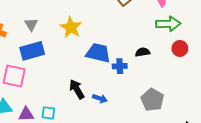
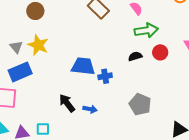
yellow star: (71, 27) -> (38, 45), moved
black semicircle: (143, 52) -> (135, 56), moved

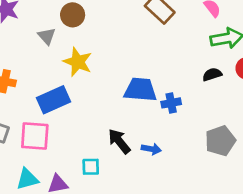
gray triangle: (16, 47) -> (47, 36), moved
gray pentagon: (140, 104) -> (220, 141), turned 30
cyan square: (43, 129) -> (91, 167), moved

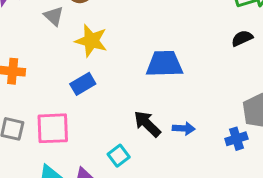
blue rectangle: (53, 100) -> (83, 84), moved, size x0.7
blue cross: (171, 103) -> (236, 139), moved
cyan square: (91, 167) -> (119, 156), turned -30

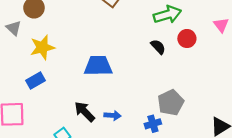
black semicircle: (242, 38) -> (158, 47), turned 70
yellow star: (91, 41) -> (42, 47), turned -30

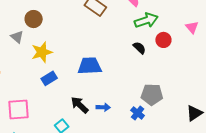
blue rectangle: (35, 80) -> (49, 78), moved
gray pentagon: (171, 103) -> (152, 94), turned 30
blue cross: (153, 124) -> (138, 113), turned -32

